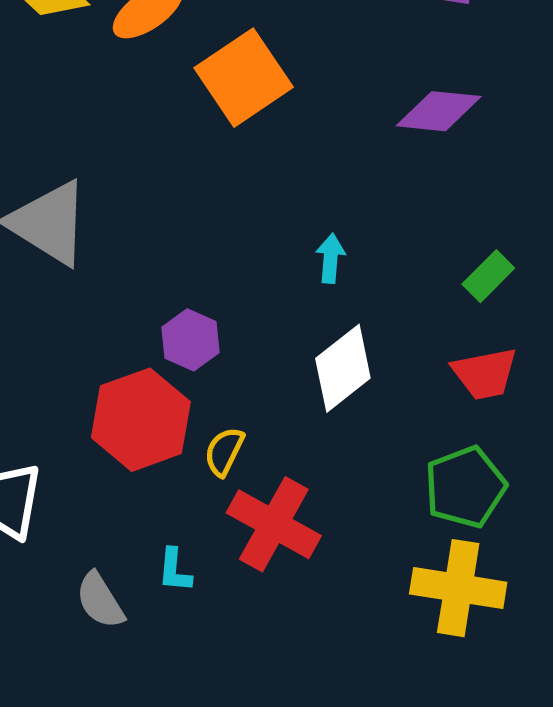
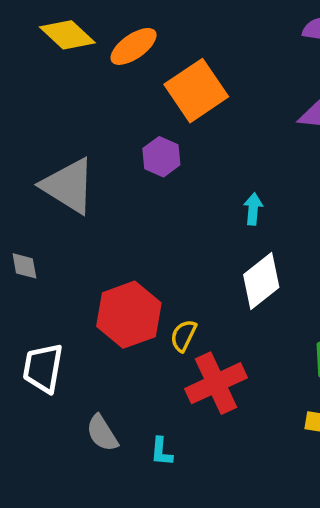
purple hexagon: (190, 340) -> (161, 157), moved
red cross: (274, 524) -> (216, 383), turned 36
cyan L-shape: (175, 570) -> (161, 452), moved

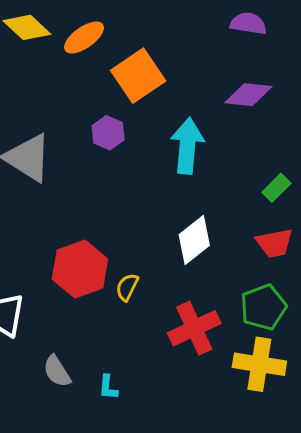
cyan arrow: (253, 209) -> (187, 146), moved, size x2.0
red cross: (216, 383) -> (194, 328), moved

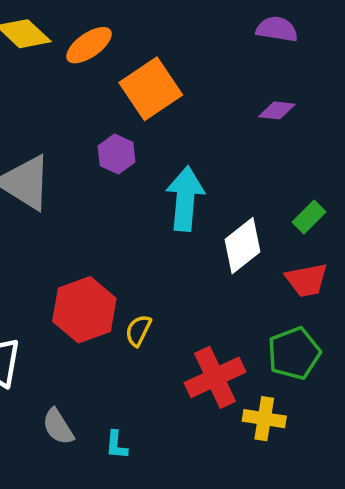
purple diamond: (248, 95) -> (277, 110), size x0.7
cyan arrow: (187, 146) -> (185, 199), moved
white diamond: (194, 240) -> (242, 246), moved
yellow cross: (259, 364) -> (264, 419), moved, size x0.7

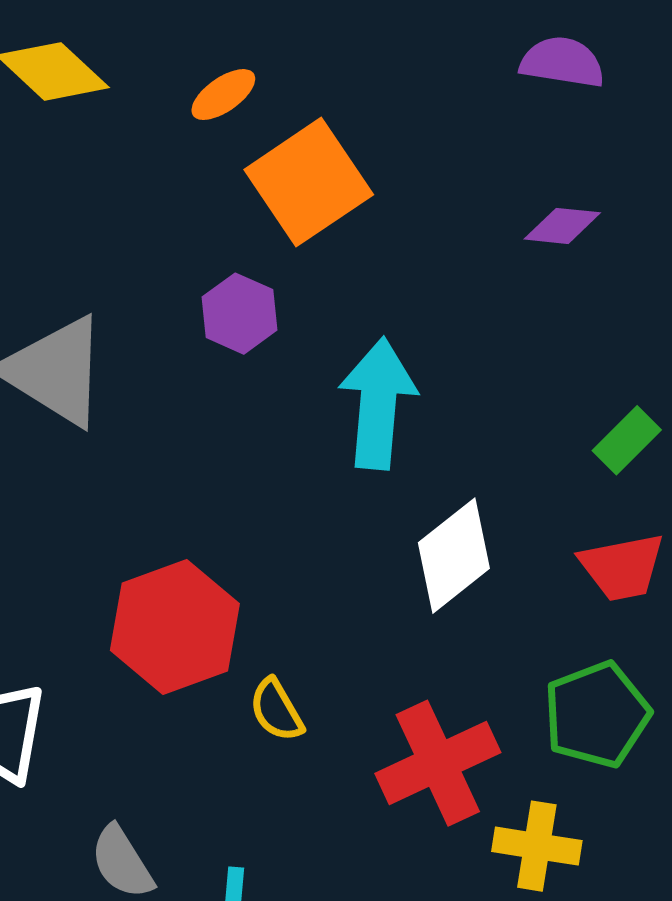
orange ellipse: (89, 45) -> (223, 95), moved, size x0.7
white diamond: (242, 246) -> (454, 556), moved
yellow semicircle: (138, 330) -> (276, 710), moved, turned -56

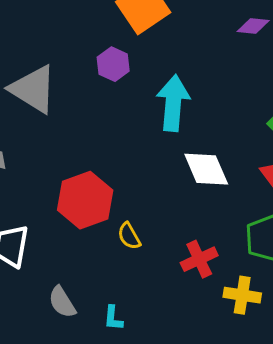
white diamond: (454, 556) -> (206, 169), turned -75
red cross: (438, 763) -> (199, 259), size x0.7

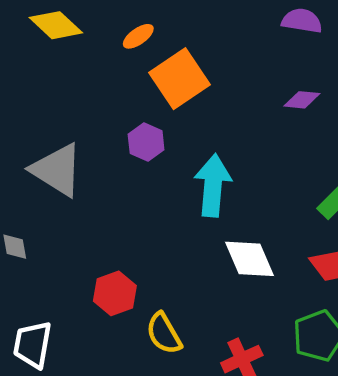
red hexagon: (85, 200) -> (115, 293), size x0.7
yellow semicircle: (129, 236) -> (164, 333), size x1.4

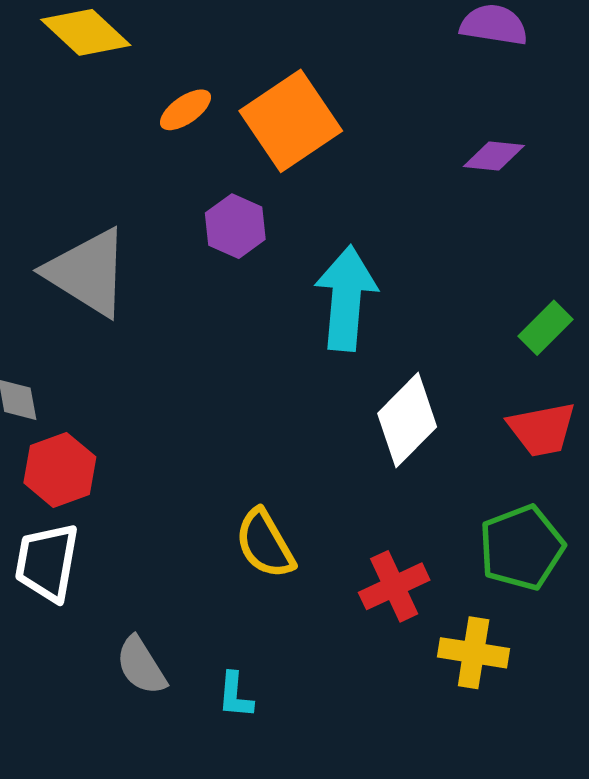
orange ellipse: (138, 36) -> (185, 110), moved
white diamond: (250, 259) -> (407, 420), turned 68
red hexagon: (115, 293) -> (60, 470), moved

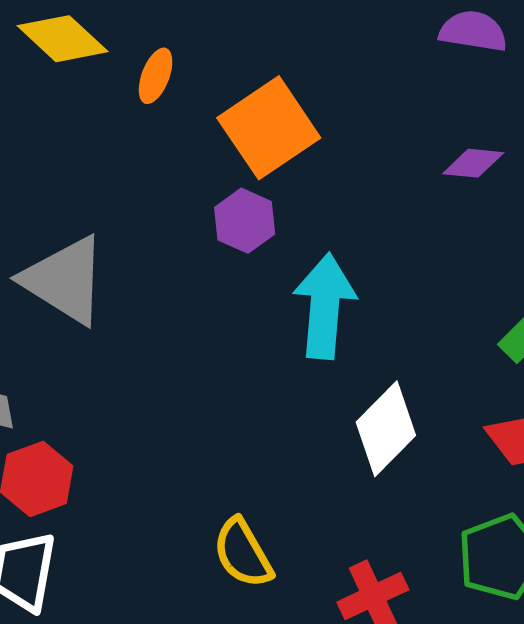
orange ellipse: (185, 110) -> (156, 76), moved, turned -34
purple hexagon: (235, 226) -> (245, 221), moved

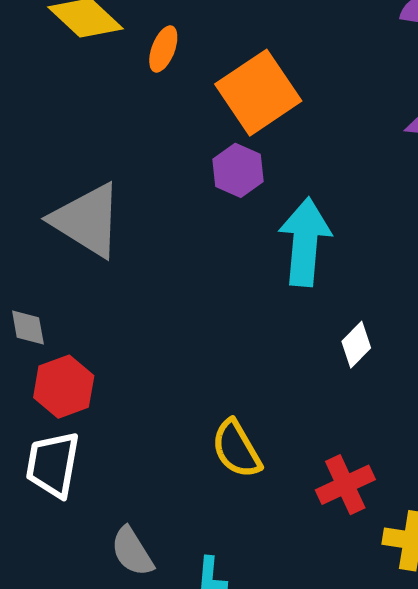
white diamond: (386, 429) -> (356, 345), size x0.6

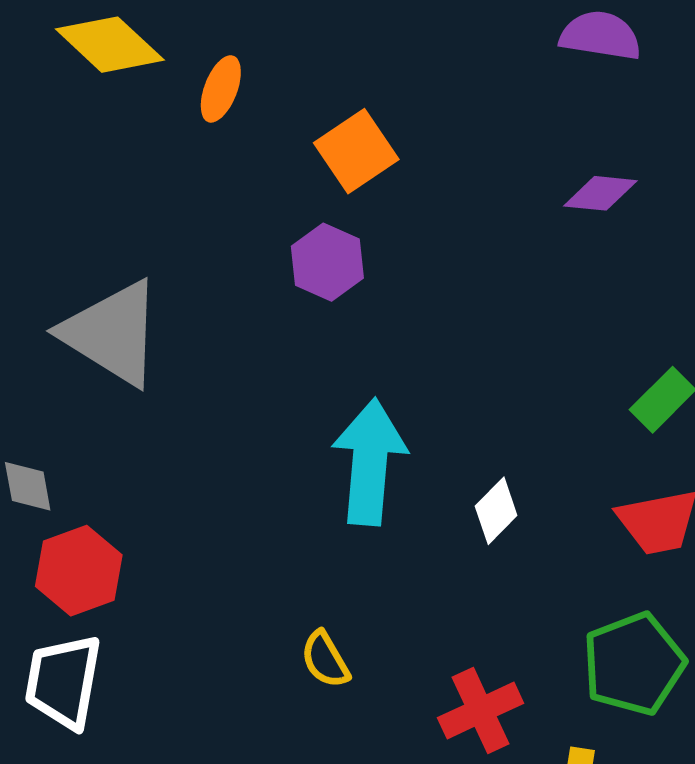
orange square: (258, 93) -> (356, 151), size x0.7
cyan arrow: (305, 242) -> (370, 462), moved
yellow semicircle: (236, 449) -> (325, 659), size x0.7

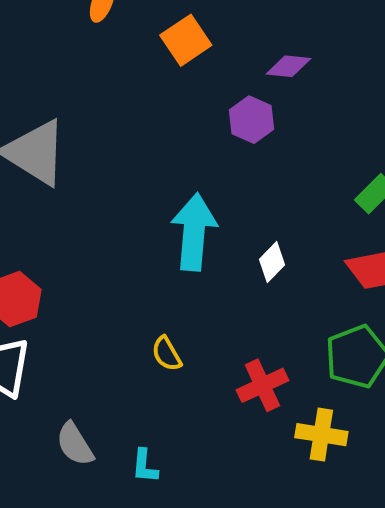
purple diamond: (600, 193) -> (288, 66), moved
purple hexagon: (327, 262) -> (252, 120), moved

